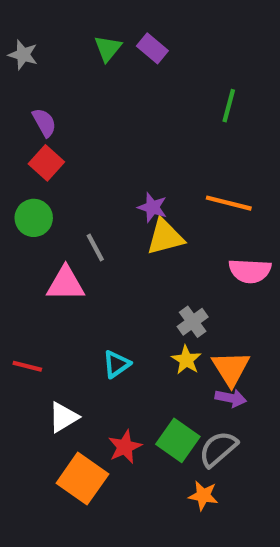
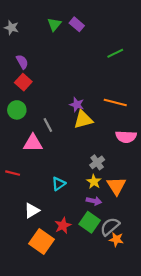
green line: (229, 106) -> (115, 53), turned 49
red line: (27, 366) -> (13, 173), moved
purple arrow: (231, 398) -> (94, 201), moved
orange star: (203, 496) -> (116, 239), moved

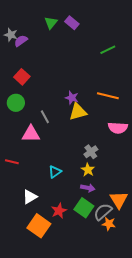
gray star: (11, 28) -> (11, 35), moved
purple semicircle: (22, 62) -> (21, 41), moved, turned -96
orange triangle: (116, 186) -> (119, 200), moved

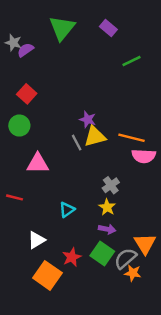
green triangle: (51, 23) -> (62, 28), size x1.6
purple rectangle: (72, 23) -> (108, 28), moved
orange line: (108, 96) -> (132, 138), moved
gray line: (45, 117) -> (77, 143), moved

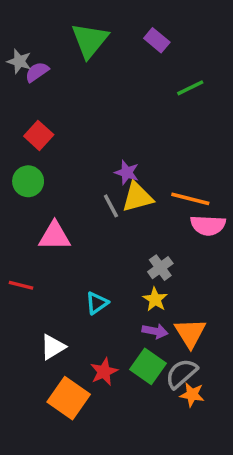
orange triangle: (145, 244) -> (190, 333), moved

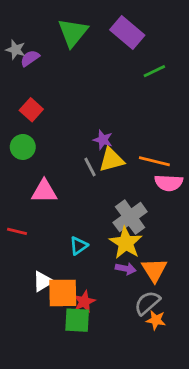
purple rectangle: (157, 40) -> (127, 33), size x1.6
gray cross: (160, 268) -> (130, 217), size x1.6
yellow star: (155, 299) -> (126, 243), size x1.6
green square: (148, 366) -> (77, 320), moved, turned -32
orange square: (69, 398) -> (63, 293), moved, turned -36

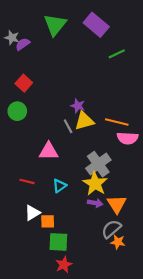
pink triangle: (44, 191) -> (49, 151), moved
red line: (17, 231) -> (27, 181), moved
orange square: (63, 293) -> (48, 221), size x0.6
red star: (84, 301) -> (64, 265), moved

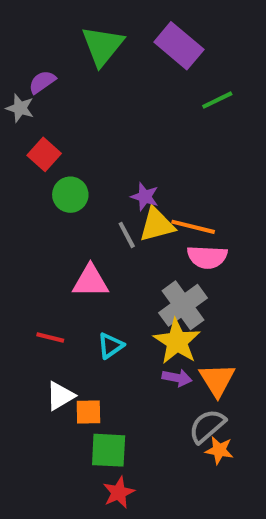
gray star: (12, 38) -> (20, 108), moved
green circle: (17, 111) -> (70, 195), moved
orange line: (117, 122) -> (193, 227), moved
pink semicircle: (128, 138) -> (207, 257), moved

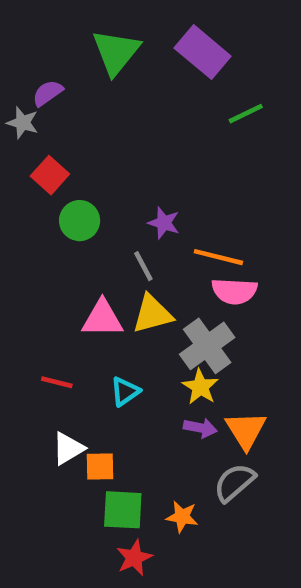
yellow triangle: (157, 225) -> (152, 314), moved
yellow star: (177, 342) -> (200, 387), size x0.7
orange star: (219, 450) -> (182, 517), moved

